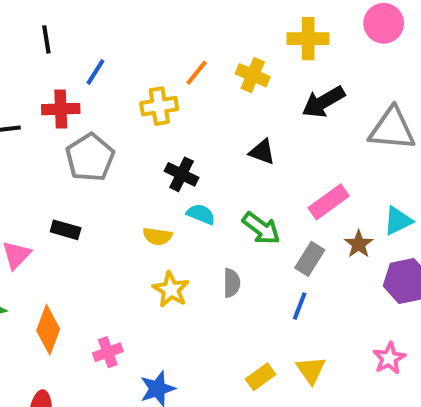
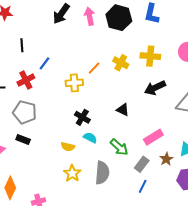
yellow cross: (253, 75) -> (121, 63), moved
red cross: (61, 109) -> (26, 80), turned -30
gray pentagon: (90, 157) -> (25, 112), moved, turned -30
gray semicircle: (232, 283) -> (102, 173), size x1.6
blue line: (300, 306) -> (143, 186), moved

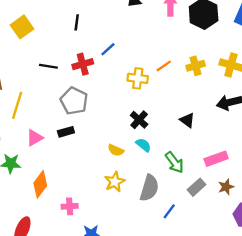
black line: (22, 45) -> (77, 22), moved
yellow cross: (121, 63) -> (196, 66), turned 35
black rectangle: (23, 140) -> (66, 132), turned -48
blue line: (143, 186) -> (169, 211), moved

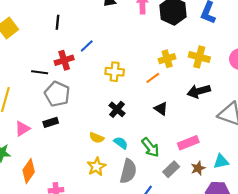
black line: (48, 66) -> (40, 72), moved
orange line: (164, 66) -> (153, 78), moved
cyan semicircle: (143, 145) -> (121, 143), moved

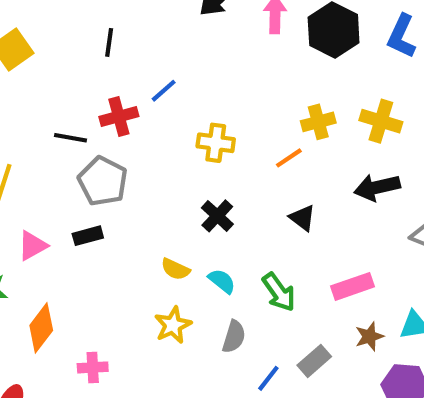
gray rectangle: (171, 169) -> (314, 361), moved
gray semicircle: (128, 171) -> (234, 337), size x0.7

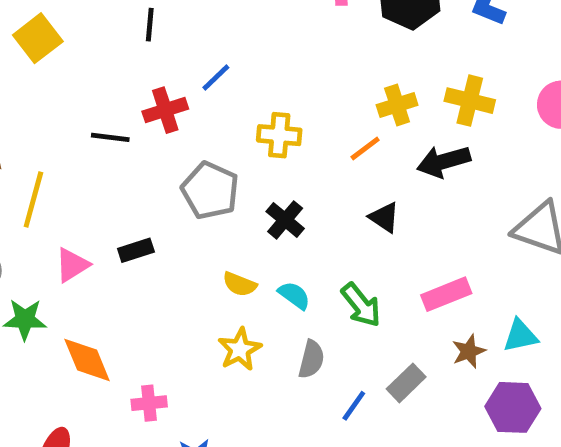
gray pentagon: (103, 181) -> (210, 190), moved
black arrow: (377, 187) -> (444, 161), moved
orange diamond: (41, 328) -> (87, 360), turned -57

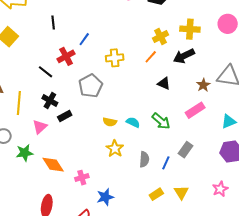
black line: (110, 137) -> (46, 72), turned 42
gray pentagon: (210, 190) -> (91, 86), turned 30
black cross: (285, 220) -> (50, 101), moved
brown star: (469, 351) -> (203, 85), moved
gray semicircle: (311, 359) -> (144, 159), moved

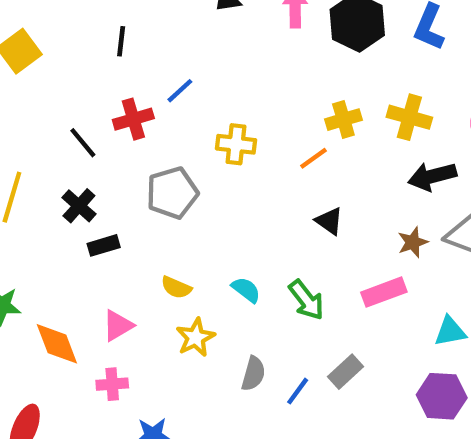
black arrow: (184, 56) -> (432, 176), moved
yellow semicircle: (110, 122) -> (176, 287), moved
pink triangle: (40, 127) -> (118, 326), moved

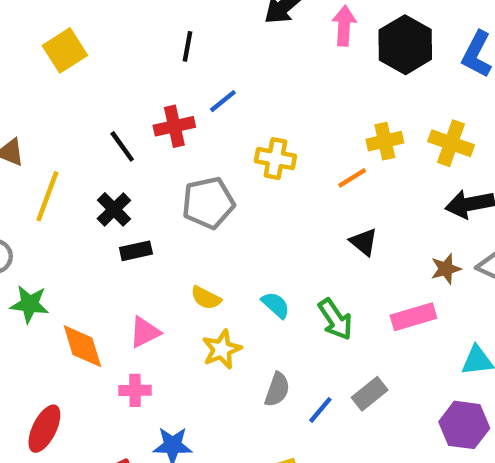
black line: (121, 41) -> (188, 46), moved

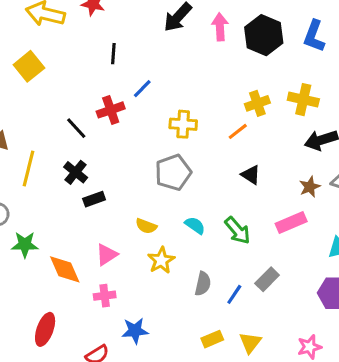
gray pentagon: (208, 203) -> (173, 172), moved

